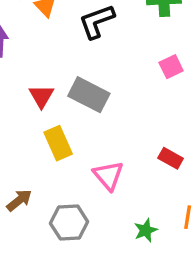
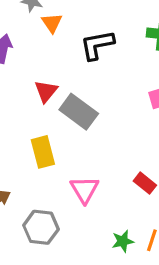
red triangle: (41, 96) -> (46, 91), moved
green star: (146, 230) -> (123, 241), moved

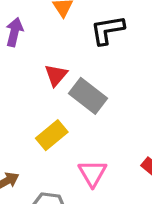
yellow rectangle: (43, 152) -> (52, 135), turned 64

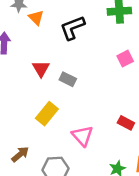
gray rectangle: (88, 96) -> (68, 79), size x0.6

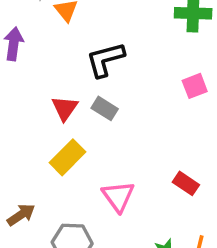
black L-shape: (72, 28) -> (105, 59), moved
red triangle: (41, 69) -> (65, 108), moved

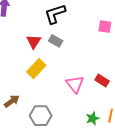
pink square: (195, 86) -> (105, 27), turned 32
pink triangle: (118, 196) -> (75, 84), moved

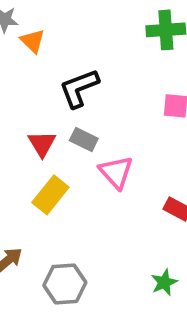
pink triangle: (75, 84) -> (116, 172), moved

